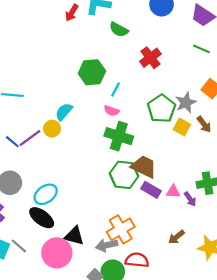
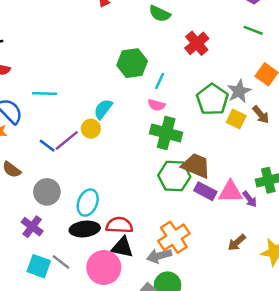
pink triangle: (173, 192) -> (230, 192), size x1.5
cyan ellipse: (46, 194) -> (88, 203), turned -30
black ellipse: (42, 218) -> (85, 229), turned -40
red semicircle: (137, 260) -> (119, 225), moved

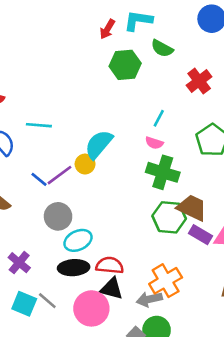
green hexagon: (132, 63) -> (125, 65), moved
cyan semicircle: (103, 109) -> (99, 144), size x1.4
gray circle: (47, 192) -> (58, 216), moved
cyan ellipse: (88, 203) -> (78, 240), turned 40

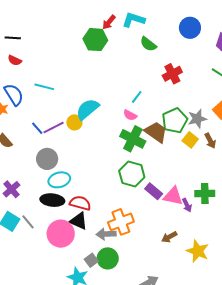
green hexagon: (125, 65) -> (95, 40), moved
brown trapezoid: (192, 208) -> (156, 132), moved

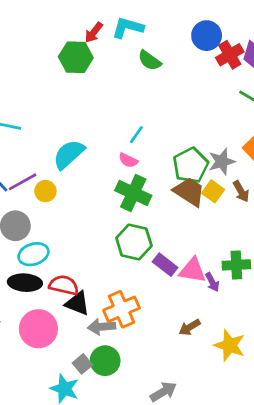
red cross: (172, 74) -> (230, 55), moved
yellow circle: (74, 122) -> (45, 191), moved
brown trapezoid: (156, 132) -> (189, 192), moved
black triangle: (79, 221) -> (77, 303), moved

